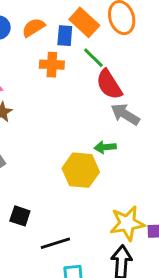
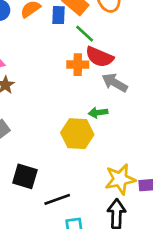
orange cross: (52, 65) -> (78, 65), moved
red semicircle: (109, 84) -> (99, 57), turned -32
black square: (20, 216) -> (25, 176), size x1.4

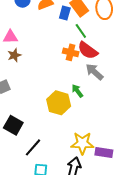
green arrow: (98, 113) -> (77, 91), turned 48
black line: (57, 199) -> (33, 147), turned -42

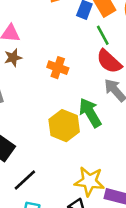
orange cross: (71, 52) -> (58, 68), moved
green arrow: (77, 91) -> (90, 113), size x1.6

